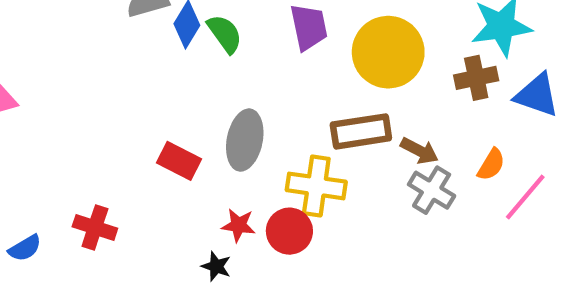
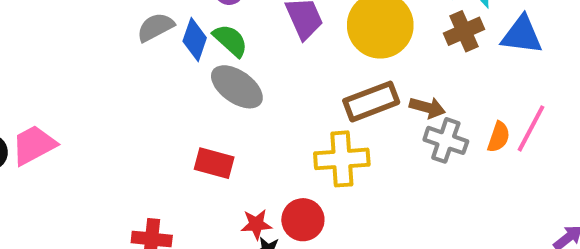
gray ellipse: (245, 140) -> (237, 87), moved, turned -54
orange semicircle: (491, 165) -> (499, 137), moved
red star: (238, 225) -> (256, 224), moved
red circle: (289, 231) -> (303, 220), moved

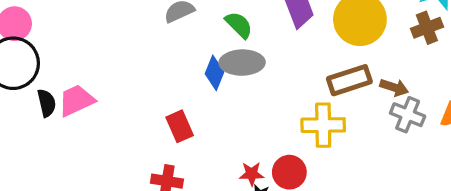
blue diamond: (195, 39) -> (215, 73), moved
gray ellipse: (237, 87) -> (242, 63), turned -39
red rectangle: (214, 163) -> (180, 126), moved, turned 48

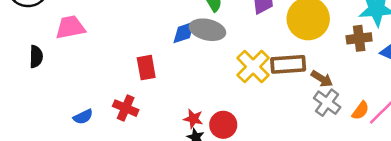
blue diamond: (215, 73) -> (184, 32), turned 36
black semicircle: (47, 103) -> (36, 57), moved
yellow cross: (323, 125) -> (253, 67), moved, turned 32

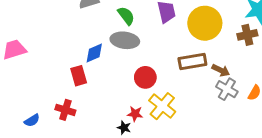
blue diamond: (184, 32) -> (94, 53), moved
yellow cross: (253, 67) -> (162, 106), moved
red star: (193, 119) -> (135, 114), moved
red circle: (223, 125) -> (145, 77), moved

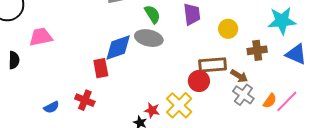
yellow circle: (205, 23) -> (228, 29), size x0.6
brown cross: (247, 35) -> (257, 50), moved
blue diamond: (94, 53) -> (118, 48), size x1.4
red circle: (145, 77) -> (199, 81), moved

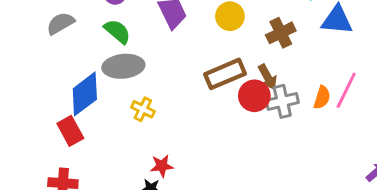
brown arrow: (239, 76) -> (268, 77), turned 48
red circle: (199, 81) -> (254, 96), moved
gray cross: (243, 95) -> (282, 101), turned -30
yellow cross: (179, 105) -> (143, 109), moved, size x0.6

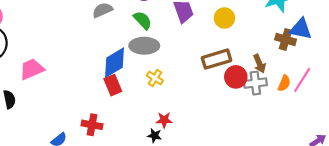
brown cross: (281, 33) -> (286, 40), moved, turned 36
brown arrow: (268, 77) -> (259, 64), moved
red rectangle: (70, 131) -> (113, 85), moved

